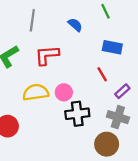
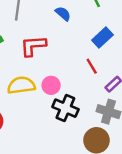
blue rectangle: (112, 47) -> (102, 38), turned -54
black cross: (77, 114) -> (65, 108), turned 30

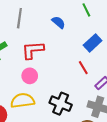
yellow semicircle: (21, 85) -> (23, 101), moved
pink circle: (51, 85) -> (30, 76), moved

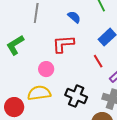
red L-shape: (33, 50) -> (63, 44), moved

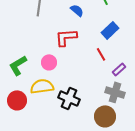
green L-shape: (15, 45) -> (18, 65), moved
black cross: (76, 96) -> (69, 98), moved

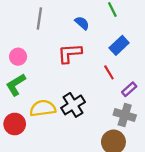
pink circle: (49, 62) -> (18, 57), moved
black cross: (69, 98) -> (73, 105), moved, turned 35

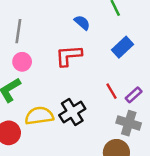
gray line: (39, 18) -> (18, 31), moved
pink circle: (18, 57) -> (22, 62), moved
red line: (109, 72) -> (112, 91), moved

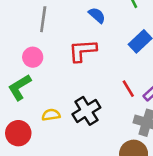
gray line: (18, 31) -> (43, 19), moved
yellow semicircle: (39, 116) -> (51, 115), size x0.6

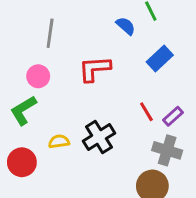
blue semicircle: (97, 15) -> (126, 26), moved

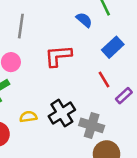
red line: (146, 112) -> (104, 79), moved
gray cross: (167, 150) -> (92, 125), moved

